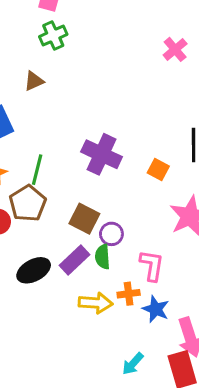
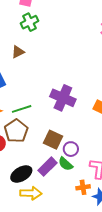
green line: (37, 170) -> (22, 109), turned 60
green semicircle: (103, 257) -> (66, 164), turned -42
yellow arrow: (96, 303) -> (31, 193), moved

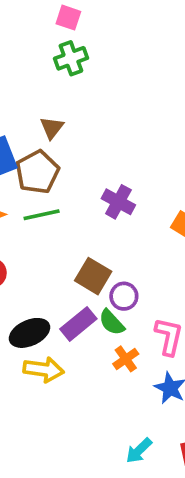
brown triangle: (18, 52) -> (52, 128), moved, turned -32
purple cross: (63, 98) -> (118, 202), size x0.7
brown pentagon: (16, 131) -> (37, 172), moved
orange cross: (83, 187) -> (126, 359), moved, turned -32

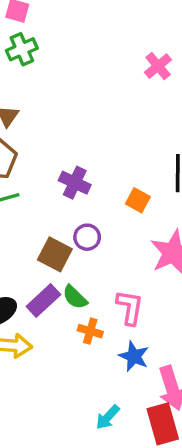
purple circle: (124, 296) -> (87, 237), moved
orange cross: (126, 359) -> (90, 331), turned -35

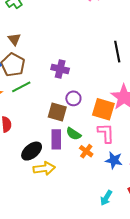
orange square: (138, 200) -> (103, 109), moved, size x1.6
purple rectangle: (43, 301) -> (56, 139), turned -36
orange cross: (90, 331) -> (86, 151), turned 32

